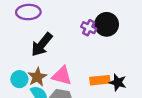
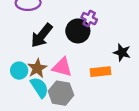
black circle: (107, 24) -> (78, 31), moved
black star: (118, 82) -> (122, 52), moved

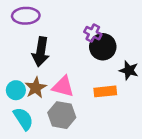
black circle: (78, 31) -> (103, 47), moved
black arrow: (42, 35) -> (41, 52), turned -30
cyan semicircle: (39, 87) -> (23, 119), moved

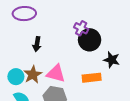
black arrow: (41, 52) -> (37, 44), size x0.6

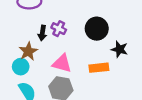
purple cross: (81, 28) -> (59, 29), moved
brown star: (33, 75) -> (28, 51), moved

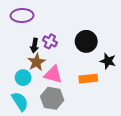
brown star: (28, 51) -> (37, 62), moved
cyan circle: (21, 67) -> (23, 78), moved

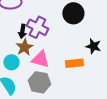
purple cross: (50, 41) -> (37, 27), size x1.5
black circle: (86, 41) -> (73, 13), moved

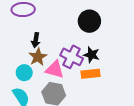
purple cross: (37, 27) -> (72, 57), moved
black star: (93, 46) -> (92, 55), moved

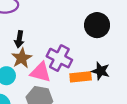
black circle: (89, 21) -> (97, 25), moved
black star: (92, 55) -> (101, 71), moved

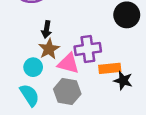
purple cross: (59, 58) -> (88, 49), turned -35
black star: (101, 71) -> (123, 81), moved

